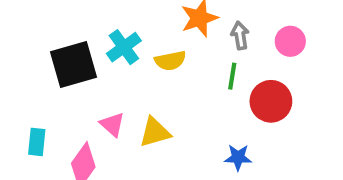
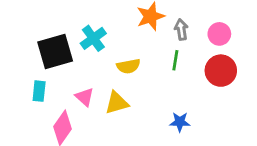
yellow semicircle: (170, 61) -> (128, 66), moved
red circle: (271, 101) -> (221, 71), moved
cyan rectangle: (37, 142) -> (39, 91), moved

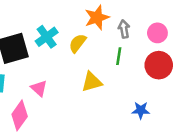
yellow semicircle: (128, 66) -> (78, 43), moved, turned 138
yellow triangle: (117, 103) -> (92, 82), moved
blue star: (180, 122) -> (141, 110), moved

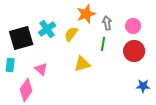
blue star: (141, 110) -> (143, 86), moved

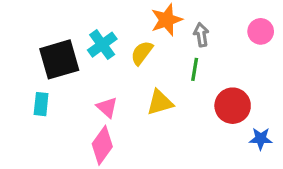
pink circle: (133, 26) -> (261, 31), moved
red circle: (134, 51) -> (233, 106), moved
pink triangle: (41, 69) -> (107, 107), moved
pink diamond: (26, 90) -> (102, 145), moved

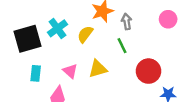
green line: (195, 69) -> (122, 46), turned -35
cyan rectangle: (41, 104) -> (36, 73), moved
pink triangle: (107, 107) -> (70, 71), moved

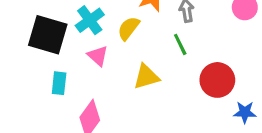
black square: (28, 39) -> (48, 35), turned 32
pink triangle: (70, 71) -> (98, 56), moved

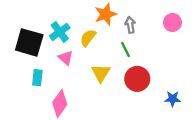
yellow triangle: (146, 77) -> (101, 73), turned -42
red circle: (217, 80) -> (137, 79), moved

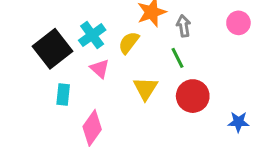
black square: (29, 42) -> (52, 49), turned 36

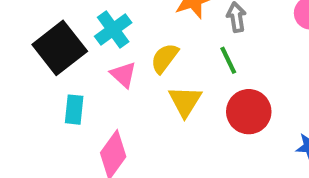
yellow semicircle: (129, 43) -> (165, 58), moved

